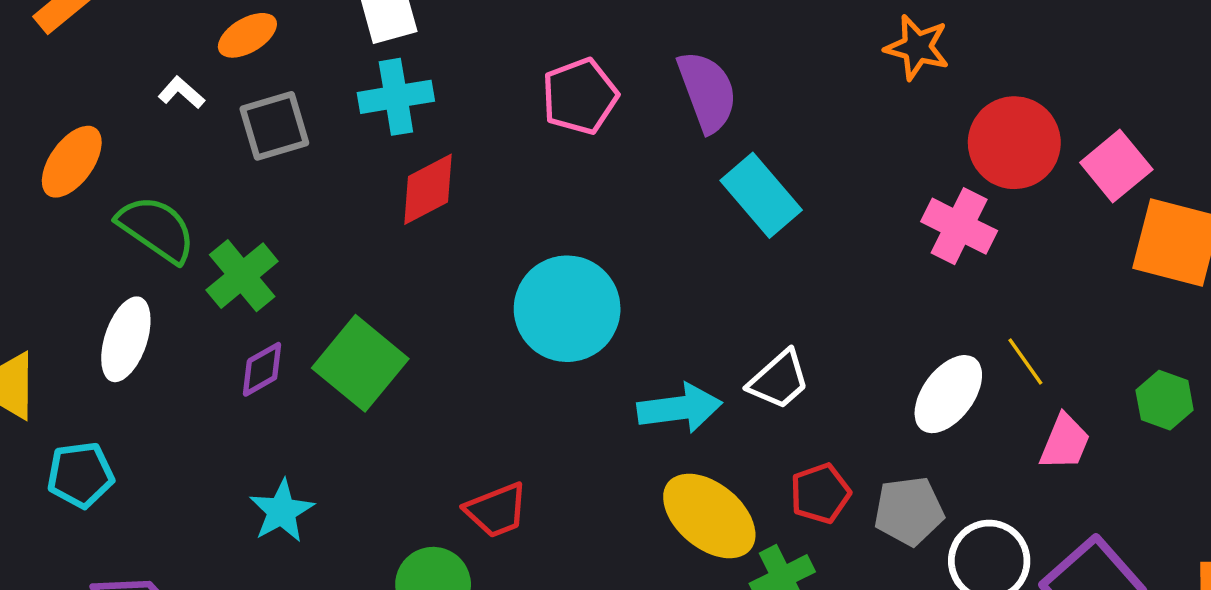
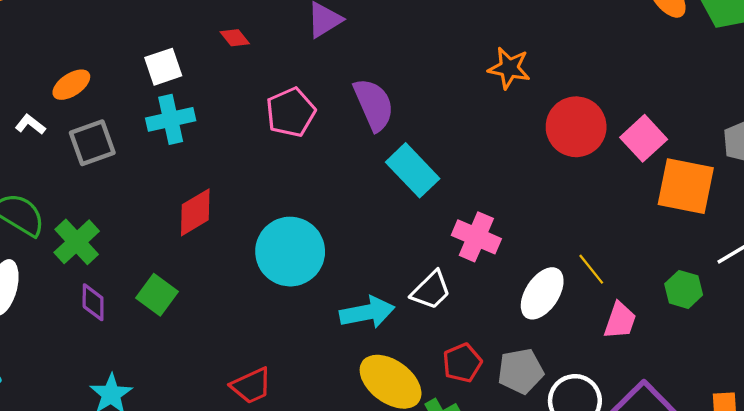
red diamond: (428, 189) -> (195, 212), moved
pink cross: (959, 226) -> (476, 237), moved
green square: (360, 363) -> (157, 295), size x0.7
purple diamond: (262, 369) -> (93, 302), turned -57

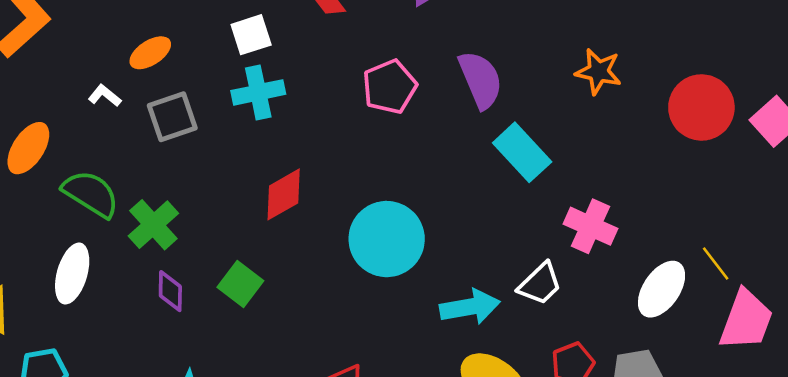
orange star: (509, 68) -> (598, 72), moved
pink trapezoid: (620, 321) -> (746, 320), size x1.5

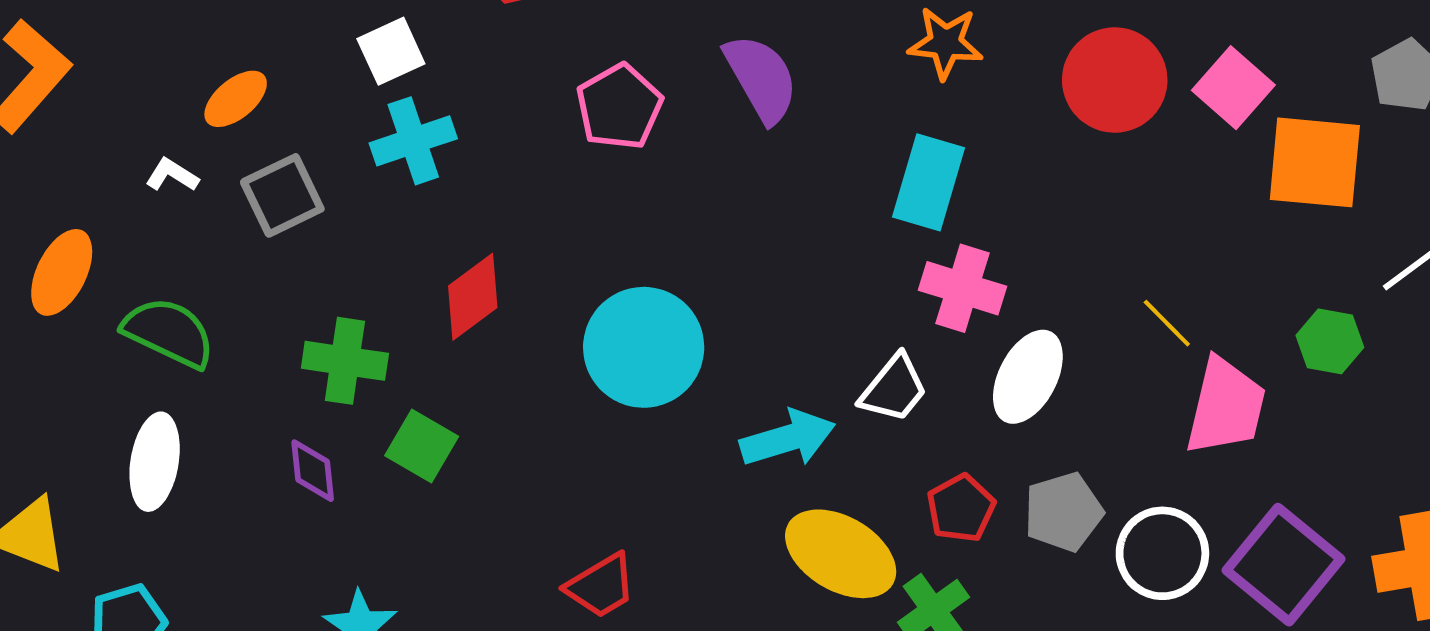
cyan rectangle: (522, 152) -> (928, 182), moved, turned 66
green cross: (153, 225) -> (345, 361), moved, turned -33
white ellipse: (662, 289) -> (1028, 377), moved

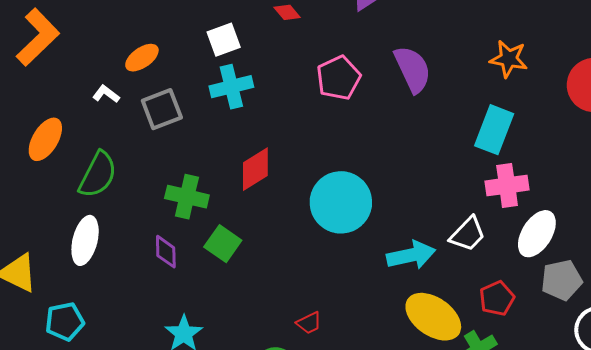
pink cross: (963, 288) -> (507, 186), turned -30
green semicircle: (169, 332) -> (98, 175), turned 87
gray pentagon: (1063, 512) -> (562, 280), moved
red trapezoid: (601, 586) -> (309, 323), size x0.7

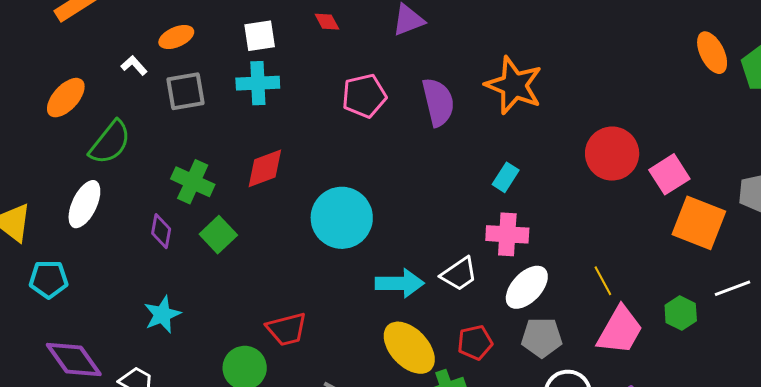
orange star: (509, 59) -> (514, 85), moved, size x1.5
cyan rectangle: (494, 130) -> (506, 177), size x0.6
red trapezoid: (309, 323) -> (287, 329), size x1.6

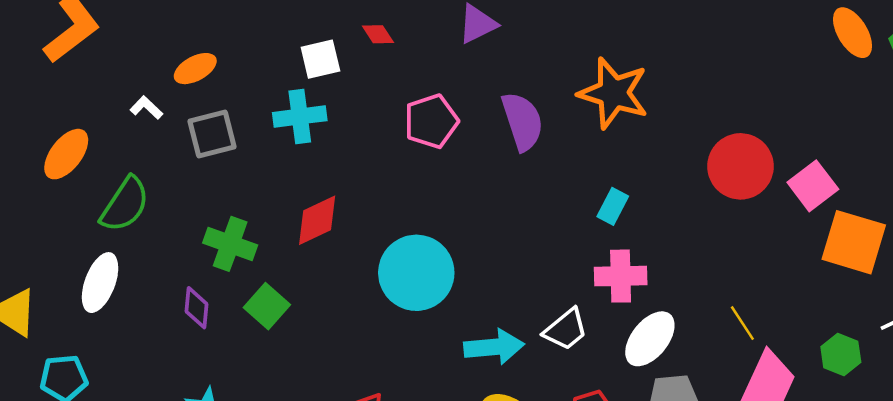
white square: (260, 36) -> (320, 59), moved

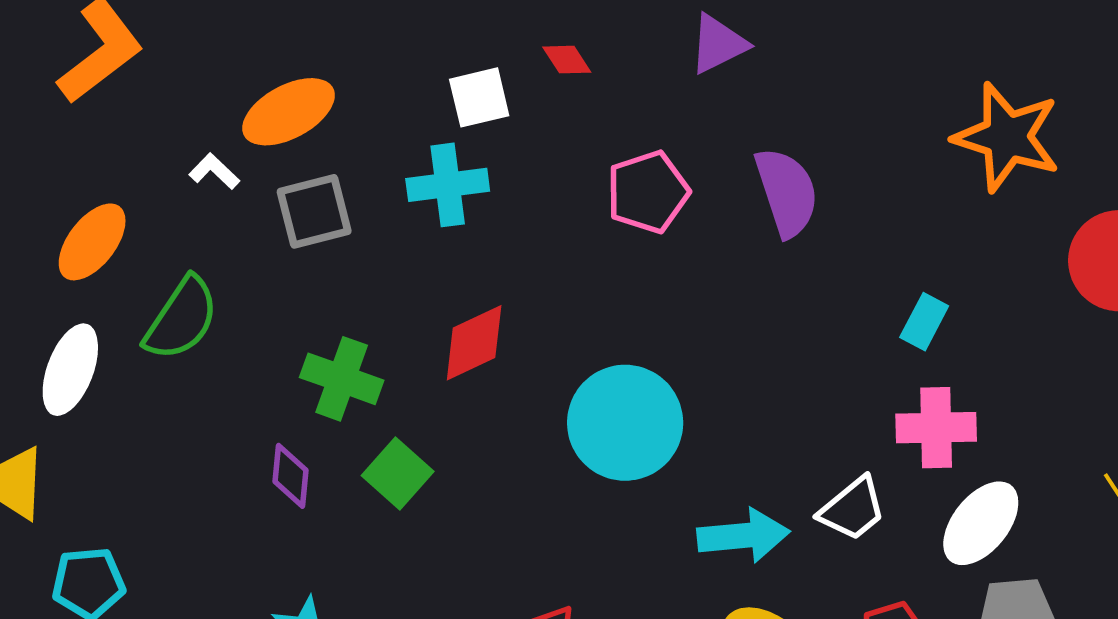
orange ellipse: (195, 69) -> (289, 112), size x1.4
orange star: (613, 93) -> (1007, 137), moved
white ellipse: (100, 283) -> (70, 370), moved

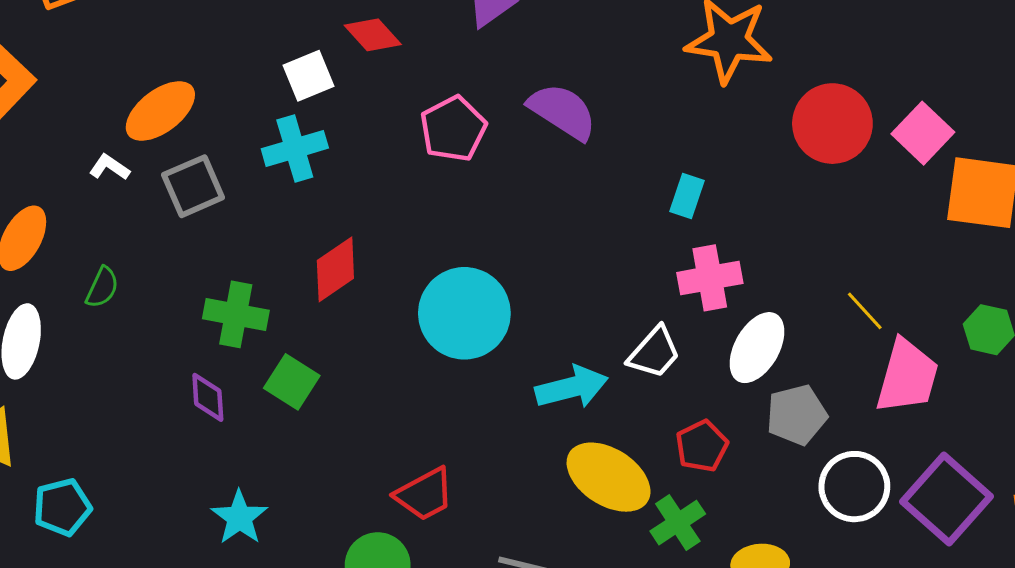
red diamond: (567, 60) -> (373, 35), size x1.4
purple semicircle: (787, 192) -> (562, 111), turned -30
green semicircle: (181, 319) -> (102, 287), size x0.6

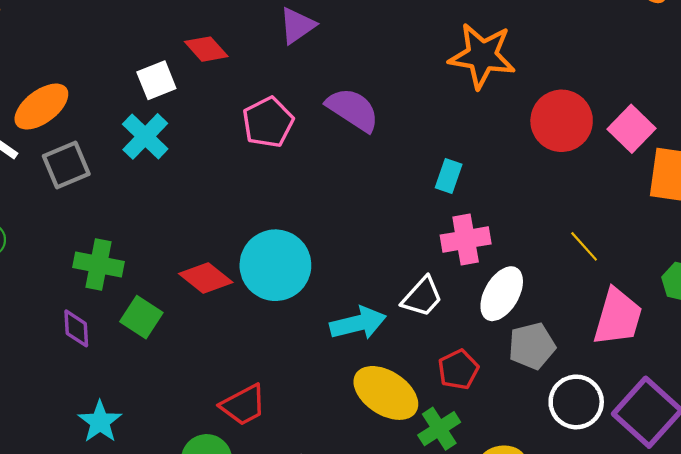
cyan cross: (295, 148) -> (145, 136), turned -30
red diamond: (335, 269) -> (206, 278), moved, turned 72
yellow line: (865, 311) -> (584, 246), moved

